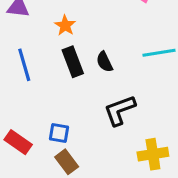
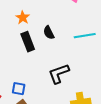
black semicircle: (104, 62) -> (49, 33), moved

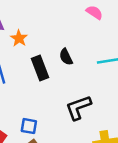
orange star: (23, 18) -> (19, 38), moved

